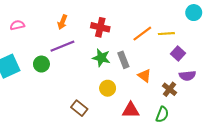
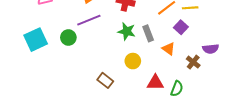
purple square: (178, 54) -> (181, 27), moved
green semicircle: (162, 114) -> (177, 89), moved

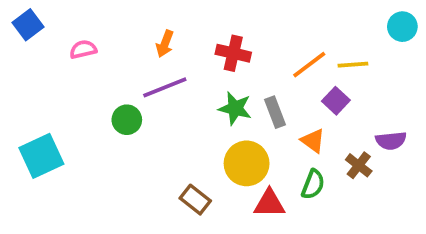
cyan square: (36, 40) -> (41, 156), moved
yellow circle: (133, 61) -> (247, 163), size x1.5
red triangle: (155, 83) -> (269, 203), moved
green semicircle: (177, 89) -> (313, 184), moved

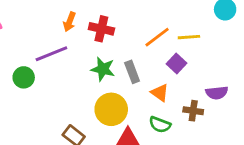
orange arrow: (165, 44) -> (69, 22), moved
brown cross: (359, 165) -> (193, 111), turned -30
green semicircle: (313, 184) -> (160, 125), turned 90

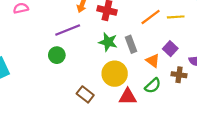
purple square: (176, 63) -> (170, 49), moved
green circle: (24, 77) -> (57, 55), moved
green semicircle: (160, 125) -> (153, 86), turned -63

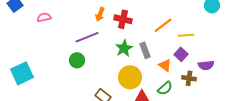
yellow line: (176, 17) -> (186, 35), moved
green star: (108, 42) -> (124, 48), turned 30

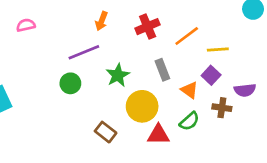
red cross: (123, 19) -> (148, 27), moved, turned -36
green star: (124, 48) -> (118, 75), moved

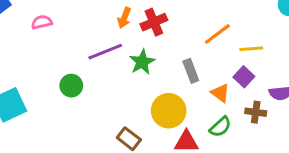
red cross: (148, 27) -> (154, 22), moved
green star: (118, 75) -> (142, 62), moved
green circle: (70, 83) -> (71, 86), moved

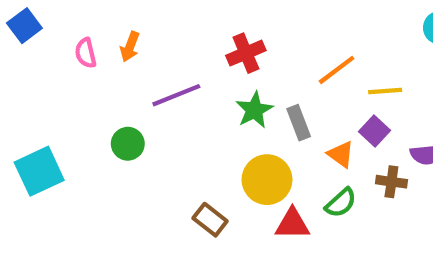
orange arrow: (124, 18) -> (130, 47), moved
pink semicircle: (42, 22) -> (86, 53), turned -90
green star: (142, 62) -> (254, 110), moved

